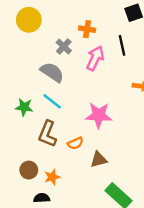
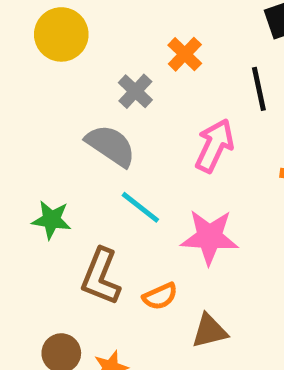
orange cross: (87, 29) -> (185, 54), turned 35
pink arrow: (95, 58) -> (214, 146), moved
cyan line: (52, 101) -> (140, 207), moved

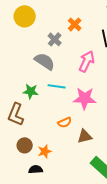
cyan line: (140, 207) -> (57, 86), turned -30
green star: (51, 220) -> (31, 91), moved
brown L-shape: (101, 277) -> (16, 114), moved

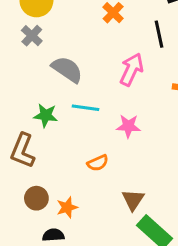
gray cross: (55, 39) -> (32, 36), moved
pink star: (85, 98) -> (128, 126), size x0.7
brown triangle: (85, 136) -> (133, 200), moved, turned -42

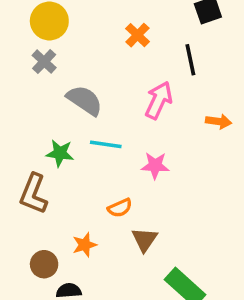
brown circle: (36, 198) -> (44, 264), moved
brown triangle: (133, 200) -> (145, 240), moved
orange star: (67, 207) -> (85, 245), moved

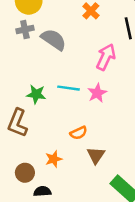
gray cross: (44, 62) -> (25, 30), turned 35
gray semicircle: (85, 100) -> (54, 39), moved
pink star: (155, 166) -> (97, 93), moved, turned -30

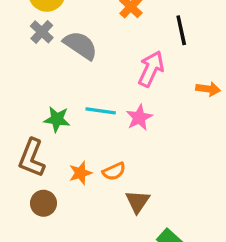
gray cross: (25, 30) -> (42, 32), turned -35
orange star: (54, 159) -> (80, 173), moved
brown circle: (25, 173) -> (43, 203), moved

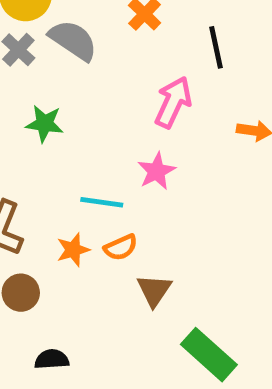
gray semicircle: (80, 45) -> (73, 40), moved
cyan line: (101, 111) -> (102, 202), moved
green star: (57, 119) -> (45, 124), moved

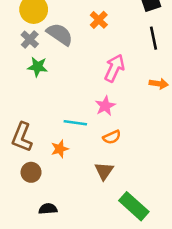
black line: (216, 47) -> (153, 38), moved
green star: (45, 124) -> (38, 67), moved
orange semicircle: (121, 247) -> (112, 137), moved

